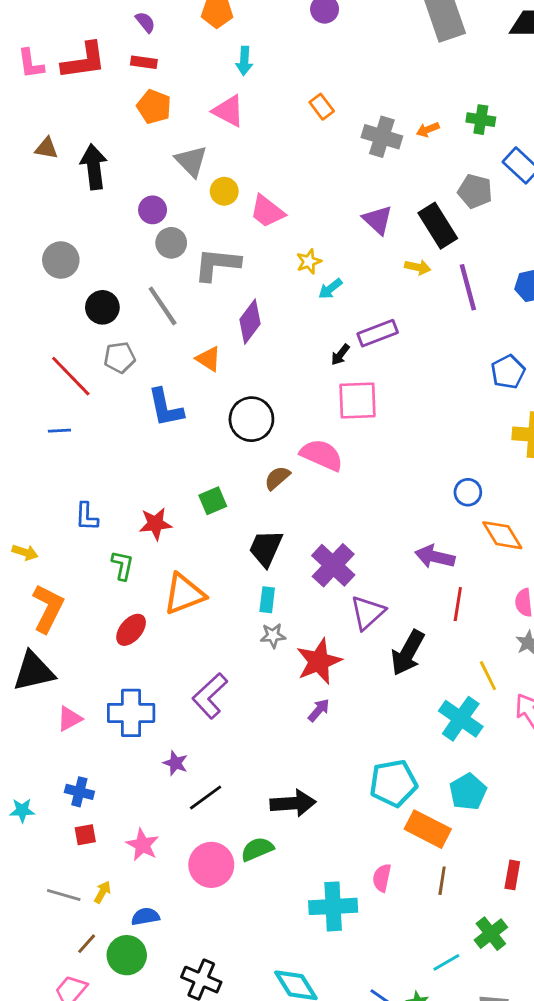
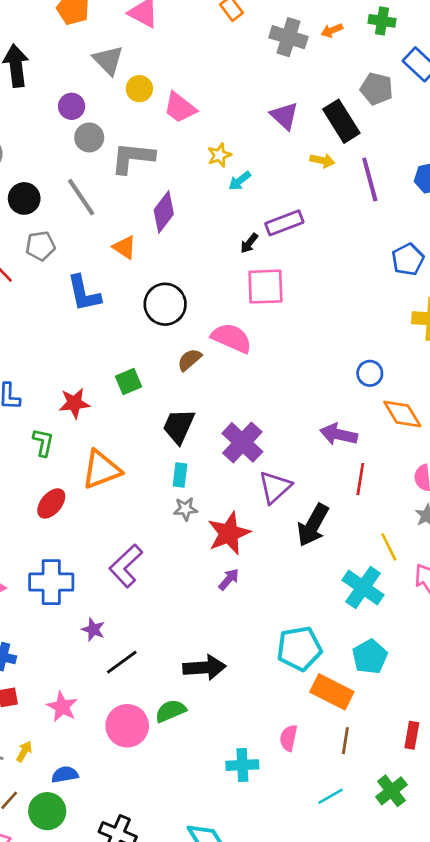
cyan cross: (333, 906) -> (242, 765), size x0.7
cyan line: (446, 962) -> (330, 796), moved

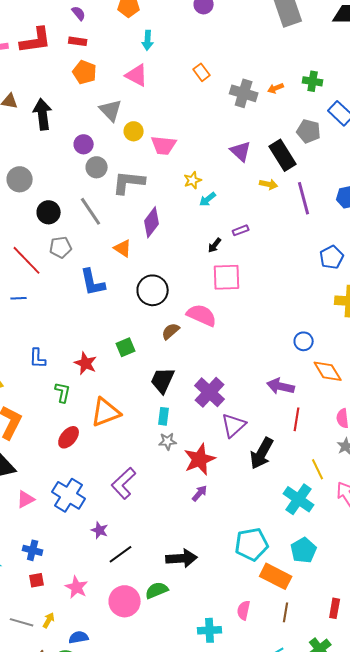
pink trapezoid: (180, 108) -> (164, 145), turned -32
purple rectangle: (284, 223) -> (241, 230), size x0.6
red star: (74, 403) -> (86, 363), turned 30
blue cross: (51, 582) -> (69, 495), turned 32

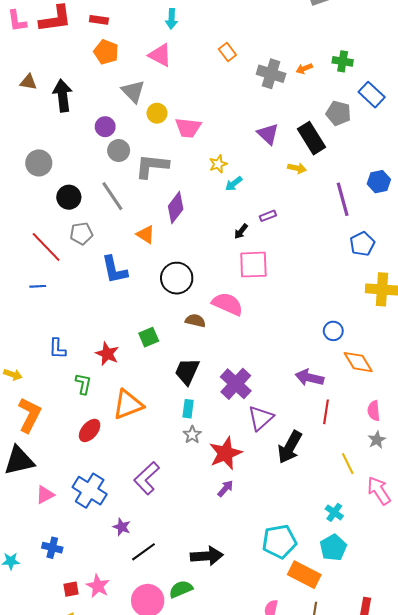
purple line: (304, 198) -> (343, 199), moved
brown semicircle: (171, 331) -> (195, 321), turned 54
gray star: (168, 441) -> (192, 435), turned -30
cyan cross: (299, 499) -> (334, 512), moved, size x0.6
red square: (37, 580) -> (71, 589), moved

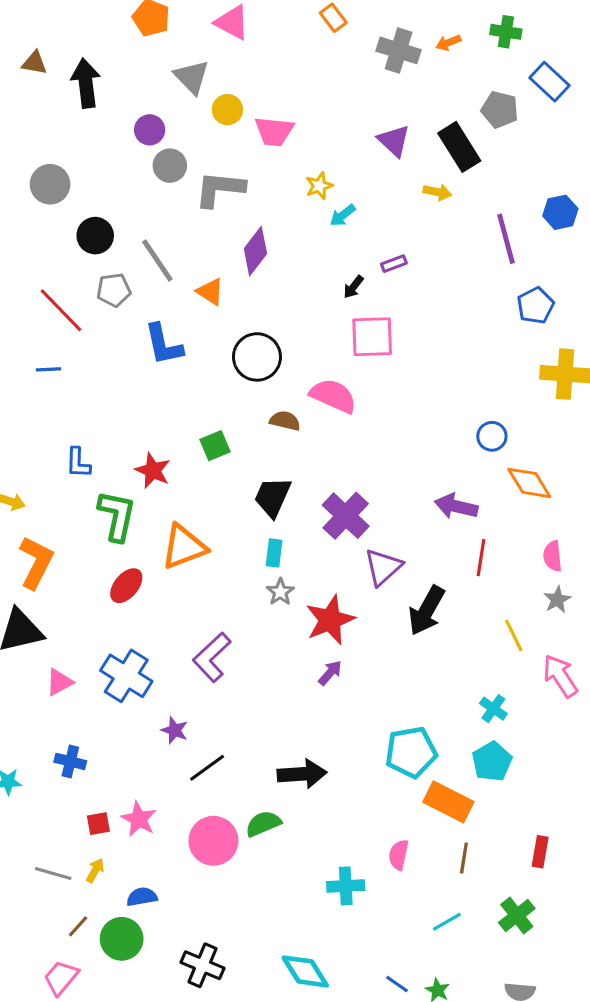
gray line: (112, 196) -> (157, 260), moved
green L-shape: (83, 384) -> (117, 516), size x1.6

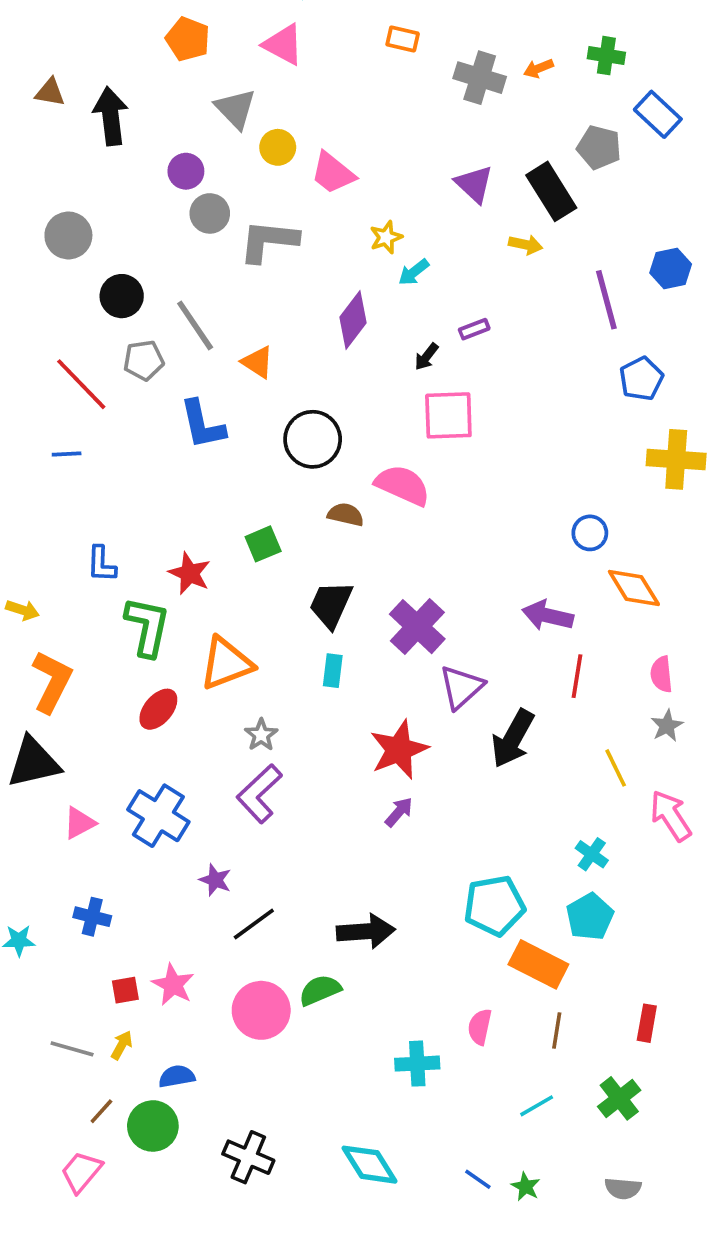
orange rectangle: (333, 18) -> (403, 39), turned -40
pink trapezoid: (274, 131) -> (333, 173), turned 33
purple diamond: (255, 251) -> (353, 320), moved
gray star: (280, 592) -> (261, 735), moved

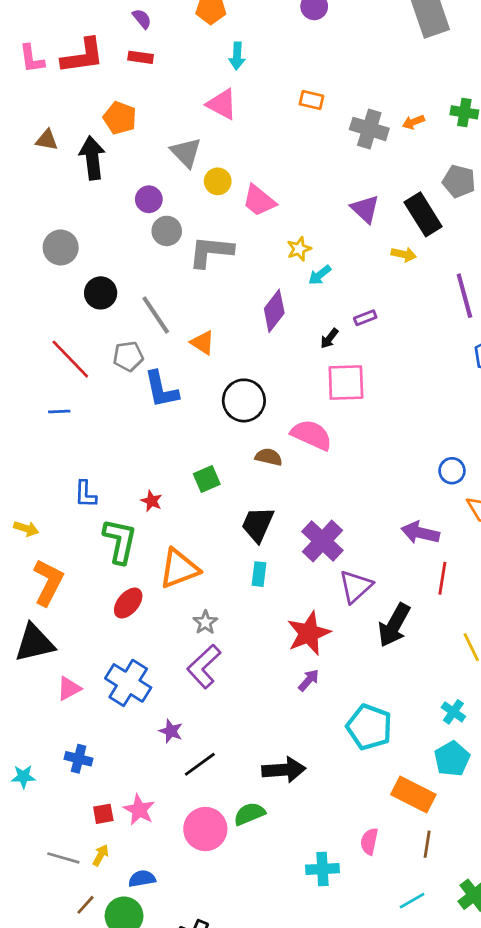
orange pentagon: (188, 39) -> (120, 118), moved
gray pentagon: (144, 360) -> (128, 356), moved
red star: (190, 573) -> (152, 501), size x0.7
cyan pentagon: (494, 906) -> (369, 727), moved, turned 30

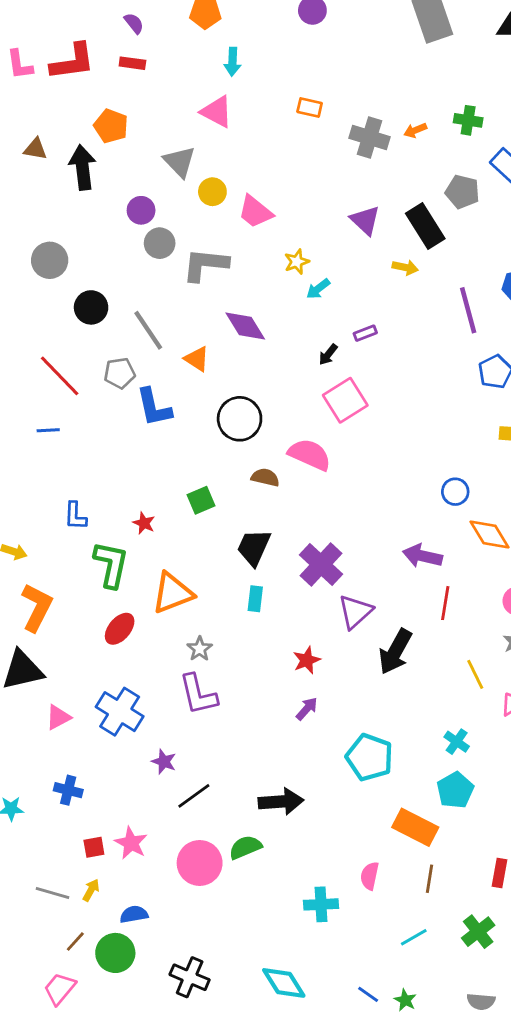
purple diamond: (274, 311) -> (245, 326), moved, turned -69
pink square: (346, 383) -> (345, 400), turned -30
red star: (309, 633) -> (307, 660), size x0.6
purple L-shape: (204, 666) -> (198, 694), turned -60

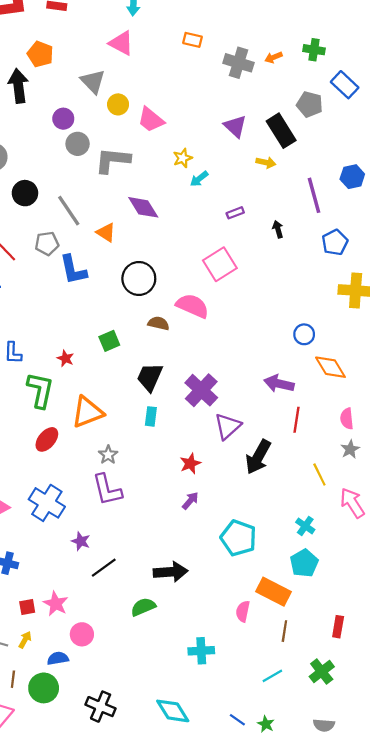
black arrow: (328, 355) -> (278, 229), moved, turned 126
pink circle: (200, 863) -> (82, 634), moved, size x0.7
pink semicircle: (370, 876) -> (243, 611), moved
brown line: (75, 942) -> (13, 679), turned -35

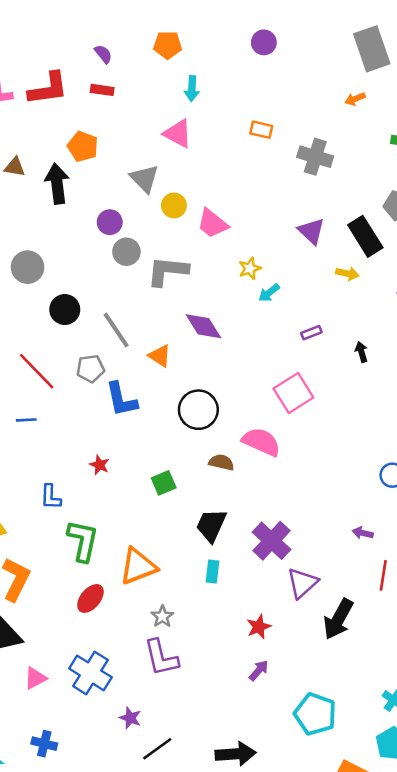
orange arrow: (273, 57) -> (355, 99), moved
red star: (65, 358) -> (99, 465), moved
purple arrow: (279, 384) -> (363, 533), size x0.6

